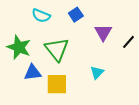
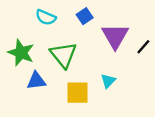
purple triangle: (103, 32) -> (115, 36), size x1.4
yellow square: (57, 84) -> (78, 93), moved

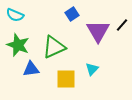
cyan semicircle: (46, 17) -> (15, 15), moved
black line: (143, 47) -> (122, 25), moved
green triangle: (63, 55) -> (54, 47), turned 45

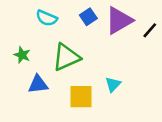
cyan semicircle: (15, 15) -> (47, 18), moved
purple triangle: (98, 31) -> (119, 20), moved, turned 30
green star: (18, 45) -> (22, 55), size x0.6

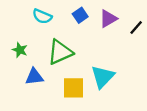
purple triangle: (119, 20) -> (108, 19), size x0.7
cyan triangle: (113, 84) -> (103, 77), size x1.6

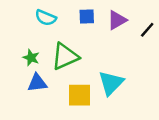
blue square: (80, 15) -> (87, 16), turned 32
green star: (20, 50) -> (31, 58), moved

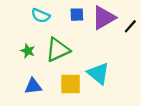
purple triangle: (117, 20) -> (104, 18), size x1.4
blue triangle: (37, 83) -> (33, 86), moved
cyan triangle: (111, 83) -> (98, 73), turned -35

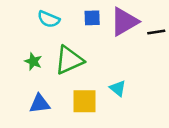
black line: (130, 26) -> (156, 32), turned 40
cyan triangle: (98, 73) -> (118, 88), size x0.6

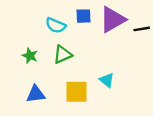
cyan semicircle: (49, 19) -> (56, 25), moved
green triangle: (69, 60) -> (63, 55), size x0.7

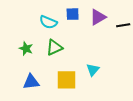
purple triangle: (113, 20) -> (98, 17), size x0.7
cyan triangle: (107, 80) -> (93, 70), turned 32

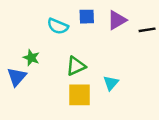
green triangle: (54, 47) -> (76, 66), moved
blue triangle: (31, 82) -> (17, 77), moved, turned -42

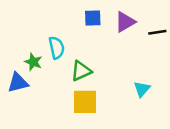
cyan semicircle: (58, 26) -> (57, 48), moved, turned -125
blue triangle: (17, 77) -> (18, 83), turned 35
cyan triangle: (111, 83) -> (142, 89), moved

